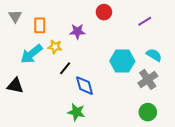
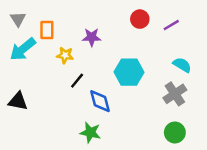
red circle: (104, 12) -> (140, 19), moved
cyan arrow: (31, 54) -> (23, 49), moved
cyan hexagon: (122, 61) -> (129, 72), moved

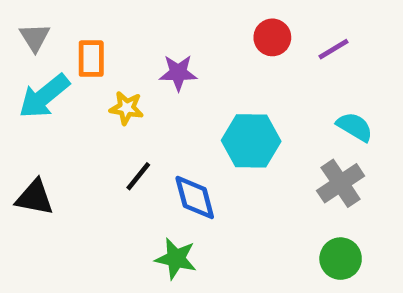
black line: (77, 81) -> (138, 176), moved

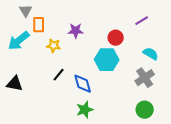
gray triangle: (35, 37) -> (26, 11), moved
red circle: (272, 37) -> (116, 38), moved
green star: (176, 259) -> (85, 110), moved, turned -30

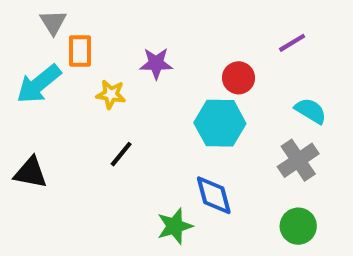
blue diamond: (83, 84) -> (214, 195), moved

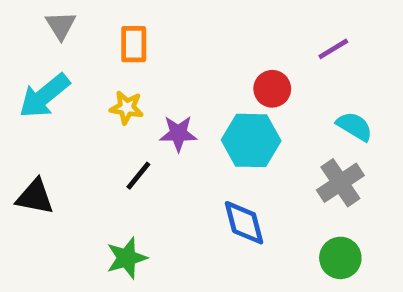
orange rectangle: (80, 51) -> (134, 44), moved
purple star: (156, 63) -> (178, 133), moved
green star: (175, 226) -> (127, 258), moved

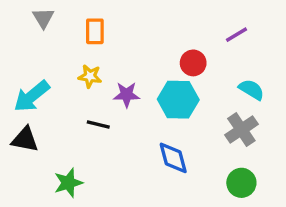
cyan arrow: (44, 96) -> (32, 96), moved
black line: (138, 176) -> (98, 125), turned 65
green star: (127, 258) -> (68, 183), moved

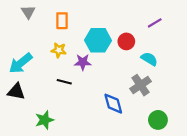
cyan semicircle: (251, 90) -> (149, 59), moved
cyan hexagon: (178, 100) -> (98, 40), moved
gray cross: (241, 130) -> (141, 85), moved

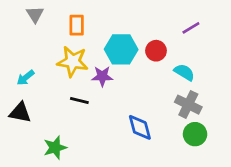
yellow star: (59, 50) -> (73, 61), size x1.6
cyan arrow: (21, 63) -> (26, 78), size x0.6
gray cross: (141, 85) -> (188, 105), moved, turned -30
green circle: (158, 120) -> (195, 134), moved

